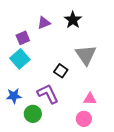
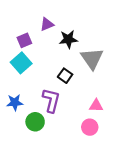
black star: (73, 20) -> (68, 39), moved, turned 30
purple L-shape: (48, 94) -> (51, 100), turned 40

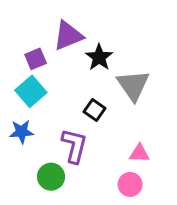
purple triangle: (47, 24) -> (68, 36), size x1.5
black star: (68, 39) -> (99, 57), turned -30
blue star: (15, 102) -> (22, 132), moved

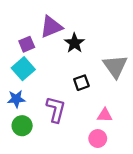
gray triangle: (133, 85) -> (115, 66), moved
black square: (94, 110) -> (81, 83), moved, turned 35
green circle: (51, 177) -> (22, 126), moved

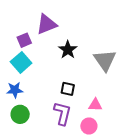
black star: (74, 43) -> (68, 50), moved
black square: (81, 83) -> (68, 89), moved, turned 32
purple L-shape: (56, 109) -> (62, 113), moved

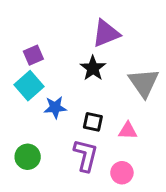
purple triangle: (47, 24) -> (106, 33), moved
blue star: (15, 90) -> (55, 107), moved
pink triangle: (95, 105) -> (128, 131), moved

